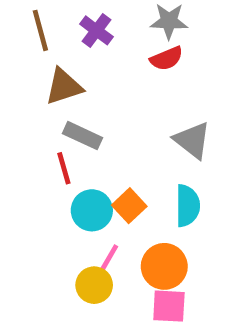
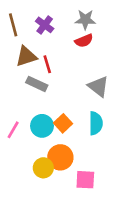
red line: (64, 168) -> (47, 64), moved
pink line: (108, 259) -> (13, 130), moved
orange circle: (164, 266) -> (60, 157), moved

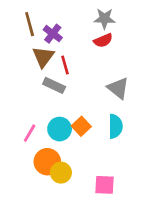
purple cross: (45, 25) -> (53, 34), moved
brown triangle: (26, 56) -> (43, 57), turned -35
orange circle: (60, 157) -> (47, 162), moved

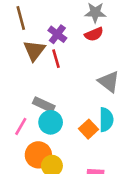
purple cross: (53, 34) -> (57, 34), moved
gray rectangle: (54, 85) -> (44, 105), moved
orange square: (81, 126) -> (89, 129), moved

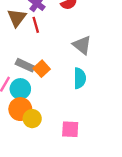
cyan circle: (51, 122) -> (20, 89), moved
orange square: (89, 129) -> (42, 69), moved

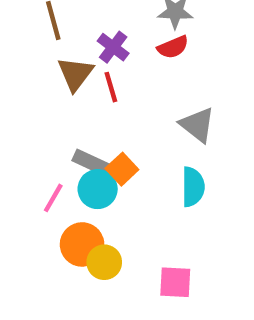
cyan circle: (20, 89) -> (98, 189), moved

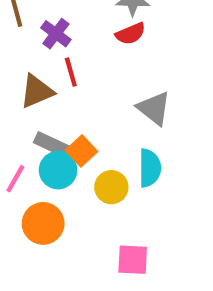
purple cross: (113, 47) -> (56, 34), moved
brown triangle: (75, 74) -> (37, 91), moved, turned 30
yellow circle: (104, 262) -> (111, 187), moved

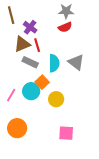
brown triangle: (37, 91) -> (22, 44), moved
gray rectangle: (52, 145) -> (30, 62), moved
cyan semicircle: (150, 168) -> (54, 63), moved
orange circle: (43, 223) -> (17, 128), moved

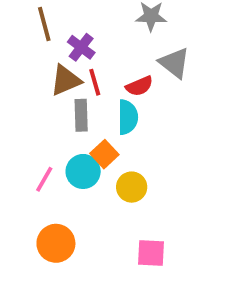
red semicircle: (65, 27) -> (139, 86), moved
gray rectangle: (30, 62) -> (81, 115), turned 63
gray triangle: (76, 62) -> (174, 63), moved

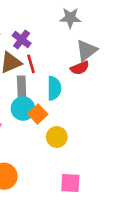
gray triangle: (174, 63) -> (87, 50), turned 45
red semicircle: (139, 86) -> (80, 68), moved
cyan circle: (83, 171) -> (23, 109), moved

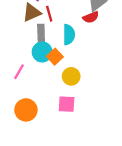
pink square: (70, 183) -> (67, 104), moved

